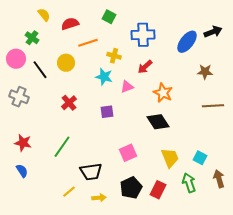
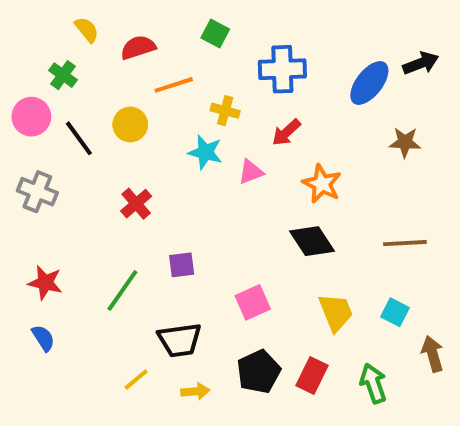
brown line: (213, 106) -> (405, 243), moved
purple square: (107, 112) -> (182, 265), moved
green arrow: (189, 183) -> (373, 383), moved

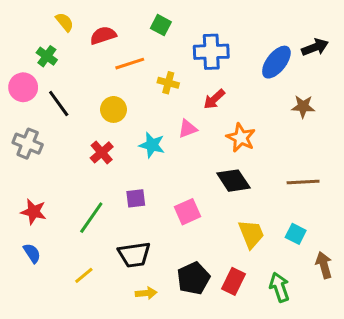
yellow circle: (130, 125) -> (113, 109), moved
cyan star: (205, 152) -> (152, 145), moved
pink square: (253, 302) -> (188, 212), moved
yellow line: (136, 379) -> (84, 275), moved

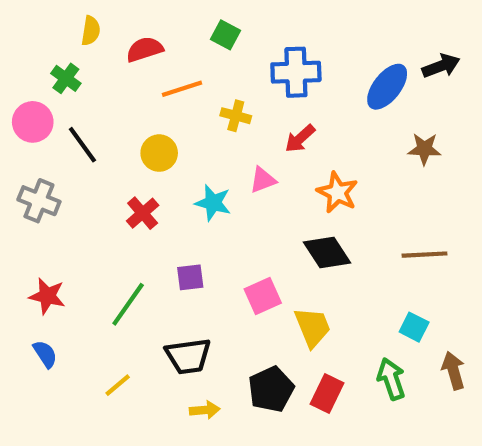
yellow semicircle: (65, 22) -> (91, 31), turned 48
yellow trapezoid: (251, 234) -> (313, 327), moved
green arrow: (279, 287) -> (391, 379), moved

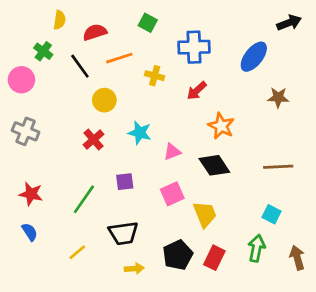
black arrow: (441, 66) -> (289, 23), moved
black line: (82, 145) -> (80, 66), moved
pink triangle: (263, 180) -> (172, 152), moved
brown arrow: (453, 371) -> (297, 258), moved
green arrow: (391, 379) -> (256, 248), turned 30

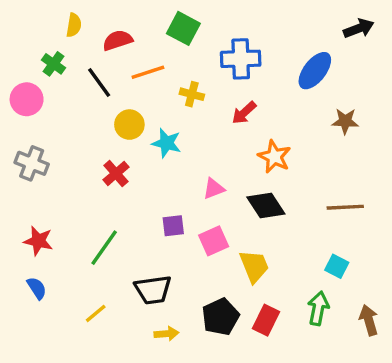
green square: (148, 23) -> (183, 28), size x1.4
cyan star: (140, 133) -> (166, 143), moved
purple square: (125, 182) -> (173, 226), moved

